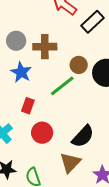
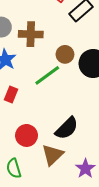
red circle: (42, 133) -> (27, 135), moved

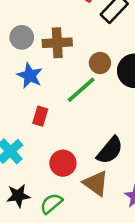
brown triangle: (53, 155) -> (96, 183), turned -35
green semicircle: (14, 168) -> (51, 204), turned 72

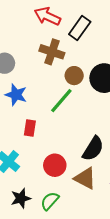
brown cross: (57, 43) -> (52, 52), moved, turned 30

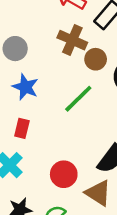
brown circle: (74, 76) -> (96, 59), moved
red rectangle: (30, 128) -> (22, 128), moved

